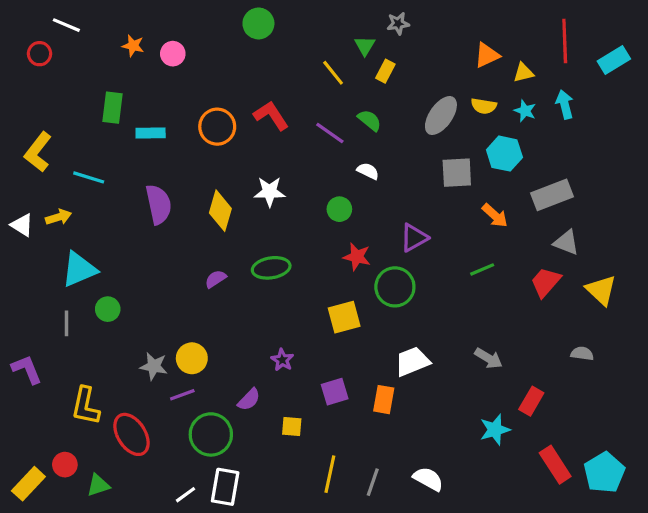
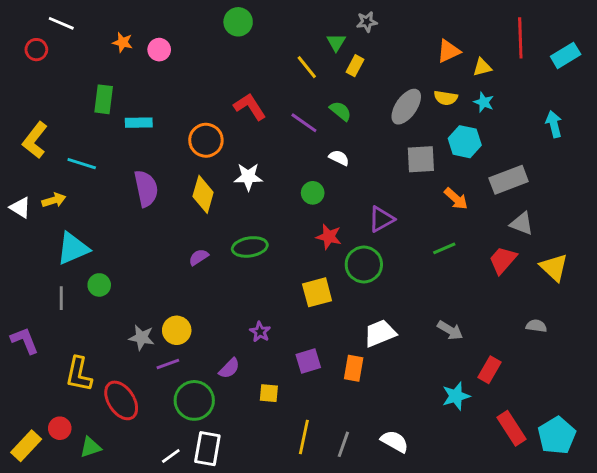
cyan arrow: (565, 104) -> (554, 124), moved
orange circle: (217, 127) -> (206, 140), moved

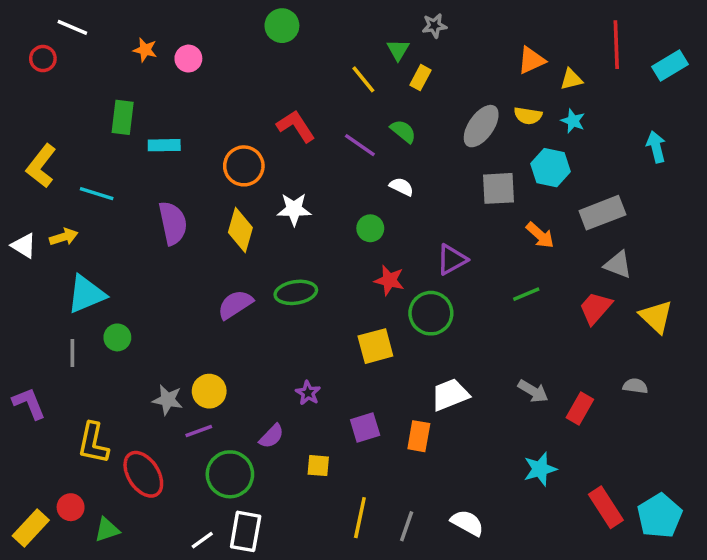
purple semicircle: (199, 257) -> (235, 305), size x1.5
red rectangle: (490, 370) -> (580, 408), moved

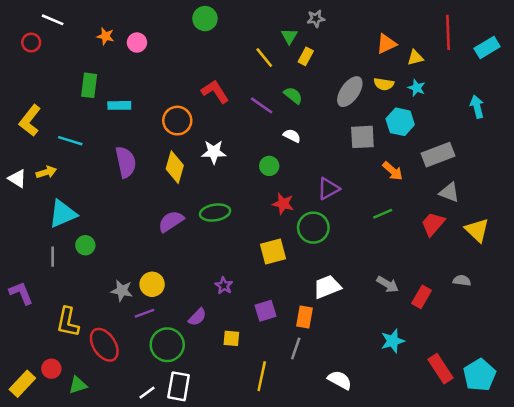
gray line: (407, 526) -> (296, 349), moved

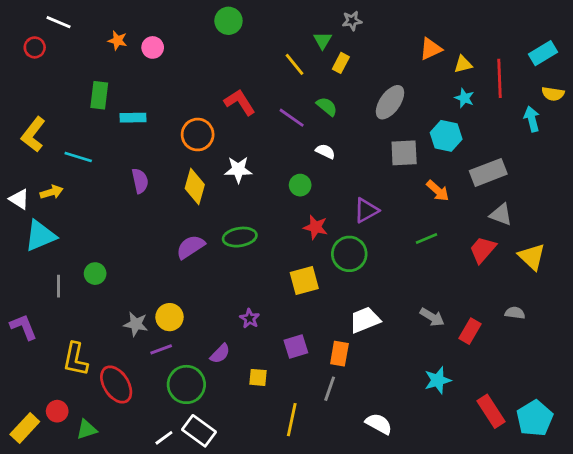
red line: (448, 32) -> (500, 78), moved
yellow semicircle: (384, 84) -> (553, 94), moved
purple semicircle: (126, 162) -> (140, 181), size x0.7
cyan triangle: (63, 214) -> (40, 236), moved
white rectangle: (179, 386) -> (199, 431), turned -64

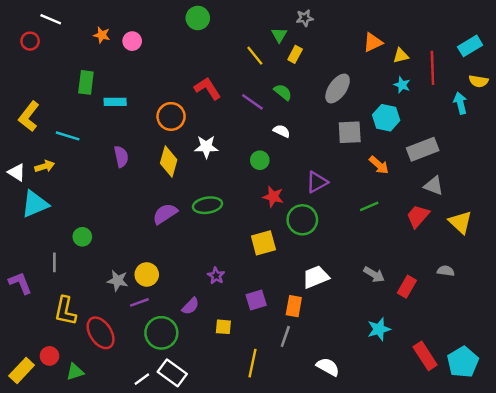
gray line: (59, 286) -> (54, 262), moved

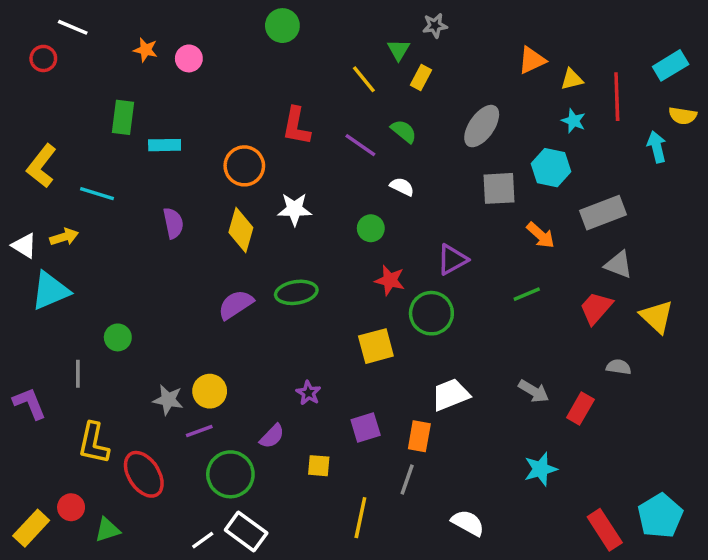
red L-shape: (208, 88) -> (296, 126), turned -136
gray semicircle: (446, 271) -> (619, 367), moved
red rectangle: (425, 356) -> (605, 530), moved

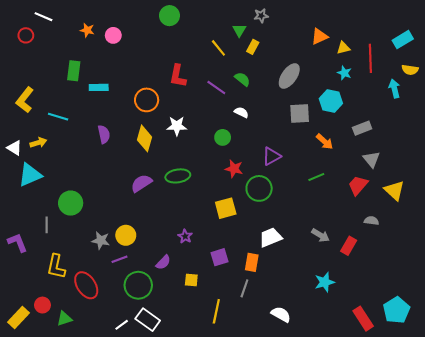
gray rectangle: (603, 213) -> (362, 128), size x0.7
gray triangle: (619, 265) -> (371, 159), turned 30
green circle: (118, 337) -> (71, 203), size x1.5

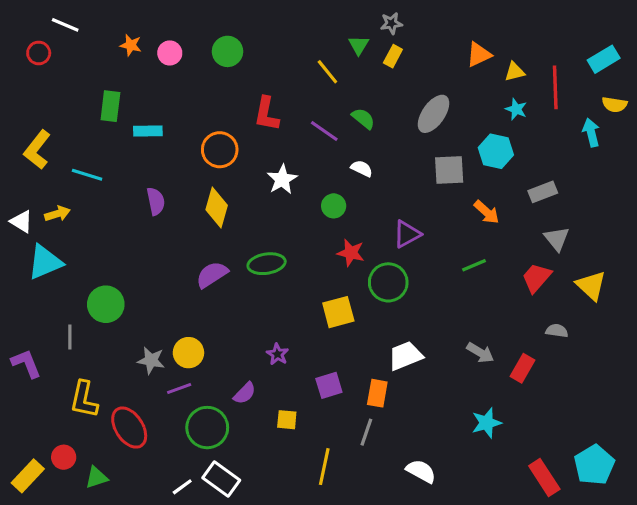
green circle: (169, 16) -> (228, 51), moved
yellow rectangle: (253, 47) -> (393, 56), moved
white star: (177, 126) -> (282, 179), moved, turned -30

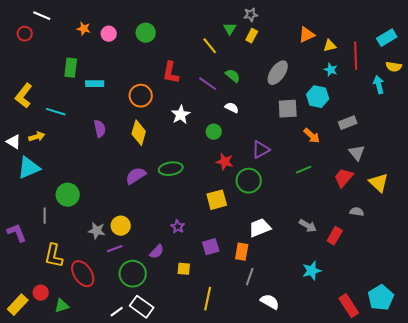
gray line: (366, 432) -> (250, 277), moved

